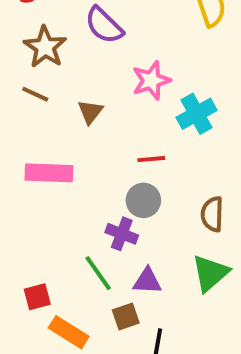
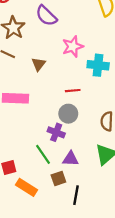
cyan cross: (196, 114) -> (98, 65), turned 35

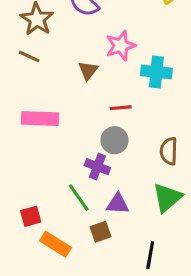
brown triangle: (39, 64) -> (88, 70), moved
black line: (76, 195) -> (150, 255), moved

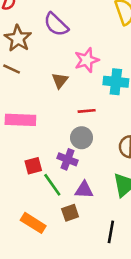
red square: (31, 216) -> (33, 166), moved

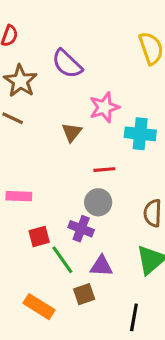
pink rectangle: (20, 120) -> (19, 196), moved, size x0.7

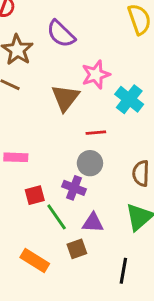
brown triangle: (72, 132) -> (65, 98), size x1.5
cyan cross: (140, 134) -> (129, 99), turned 32

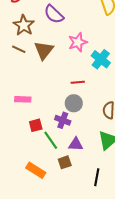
brown triangle: (65, 98) -> (44, 50), moved

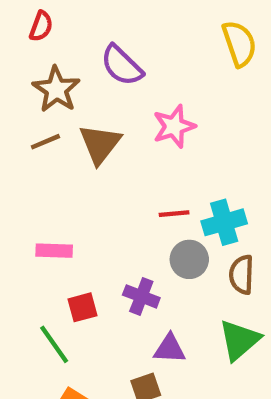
brown line: (19, 49) -> (45, 142), turned -48
cyan cross: (101, 59) -> (224, 222), moved, turned 36
gray circle: (74, 103) -> (189, 259), moved
green line: (51, 140) -> (54, 344), moved

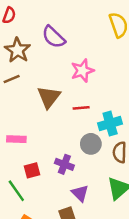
brown triangle: (100, 144) -> (49, 97), moved
red line: (174, 214) -> (81, 108), moved
purple triangle: (170, 349) -> (80, 193), turned 42

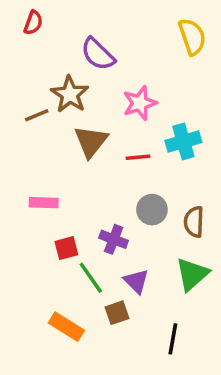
brown star: (18, 50) -> (70, 94), moved
cyan cross: (110, 123) -> (183, 141), moved
green line: (16, 191) -> (91, 278), moved

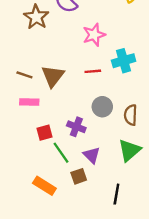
brown star: (70, 94) -> (36, 17), moved
brown line: (37, 115) -> (24, 75), moved, turned 42
brown triangle: (91, 141) -> (53, 76), moved

